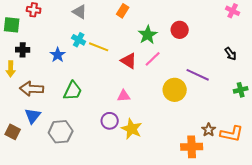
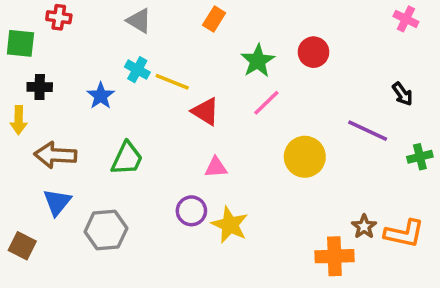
red triangle: (129, 61) -> (205, 111), moved
purple line: (198, 75) -> (368, 131), moved
brown square: (13, 132) -> (22, 246), moved

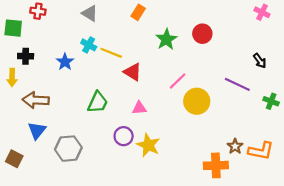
pink line: (266, 103) -> (178, 81), moved
green cross: (420, 157) -> (271, 101), turned 35
green trapezoid: (127, 159) -> (98, 102), moved

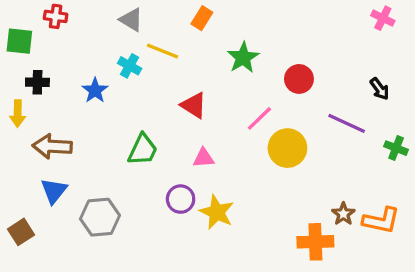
red circle: (202, 34) -> (299, 79), moved
yellow line: (111, 53) -> (162, 51), moved
brown square: (14, 159) -> (21, 232), turned 30

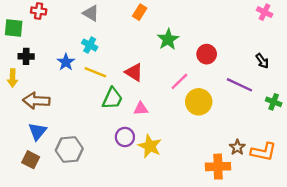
yellow line: (162, 51) -> (95, 72), moved
green trapezoid: (143, 150) -> (112, 98), moved
brown square: (21, 232) -> (31, 160), moved, turned -30

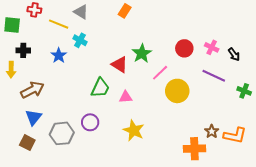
pink cross: (265, 12) -> (212, 47), moved
green star: (168, 39) -> (142, 53), moved
yellow line: (95, 72) -> (59, 24), moved
brown arrow: (36, 101) -> (32, 90), turned 150
purple circle: (125, 137) -> (90, 122), moved

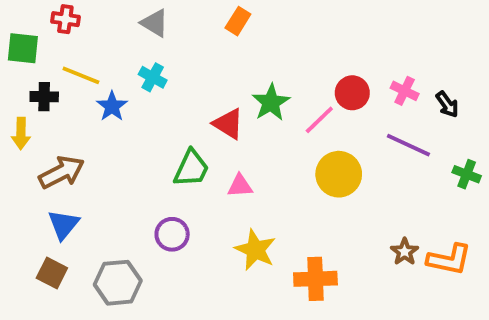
yellow line: (59, 24) -> (81, 75), moved
pink line: (160, 73) -> (319, 120), moved
gray hexagon: (62, 133) -> (118, 283), moved
orange cross: (194, 149) -> (315, 279), moved

